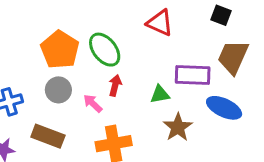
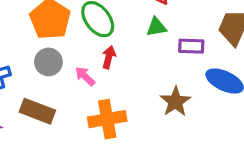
purple rectangle: (193, 75) -> (191, 46), size x0.7
green triangle: (160, 94) -> (156, 27), moved

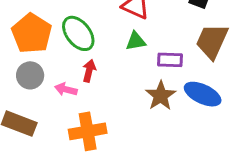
pink arrow: (85, 76) -> (66, 89), turned -30
brown star: (175, 102) -> (161, 96), moved

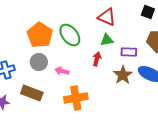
red arrow: (89, 71) -> (97, 59), moved

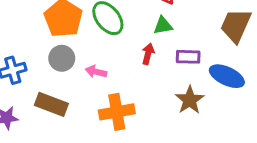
purple rectangle: (129, 52) -> (188, 57), moved
brown star: (123, 75) -> (190, 100), moved

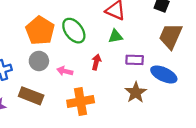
red arrow: (148, 54) -> (96, 62), moved

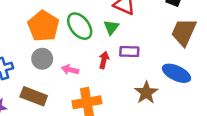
green triangle: (115, 36) -> (111, 27), moved, turned -42
purple rectangle: (135, 60) -> (129, 51), moved

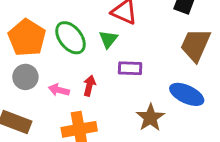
red arrow: (104, 60) -> (89, 86), moved

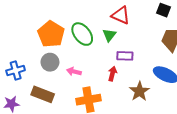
red arrow: (89, 86) -> (112, 74), moved

